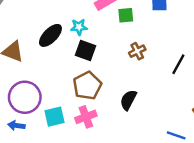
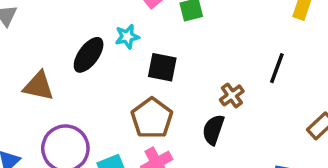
black square: (85, 50) -> (162, 67), moved
brown cross: (137, 51) -> (232, 95), moved

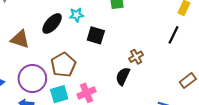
black line: (277, 68) -> (174, 35), moved
brown pentagon: (152, 118) -> (63, 65), moved

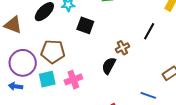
black line: (174, 35) -> (149, 31), moved
brown pentagon: (63, 65) -> (53, 52), turned 30

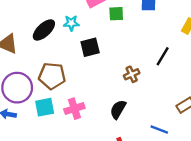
black square: (85, 25) -> (90, 47), turned -36
black semicircle: (109, 66) -> (118, 109), moved

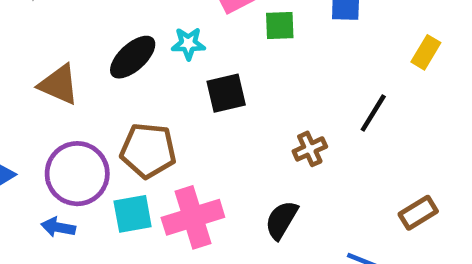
pink cross: (74, 109) -> (193, 217), size x1.4

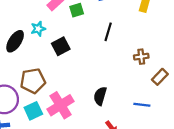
black line: (373, 113) -> (108, 32), moved
brown cross: (310, 149) -> (141, 57), moved, turned 32

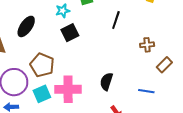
cyan star: (38, 29) -> (63, 11), moved
brown pentagon: (33, 81) -> (42, 65), turned 30
pink cross: (61, 105) -> (68, 89), turned 30

